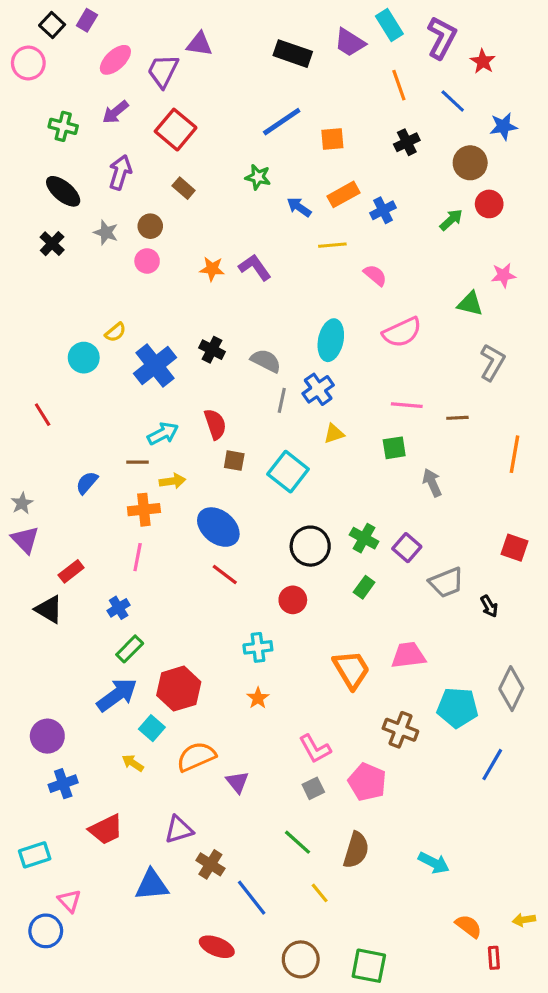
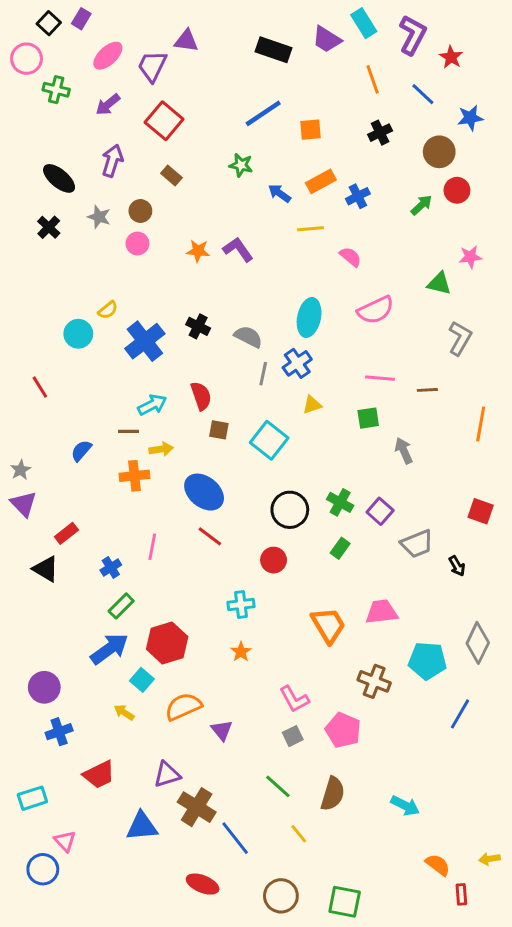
green cross: (63, 126) -> (56, 90), moved
pink line: (138, 557) -> (152, 547), moved
brown cross: (210, 864) -> (197, 807), size x1.4

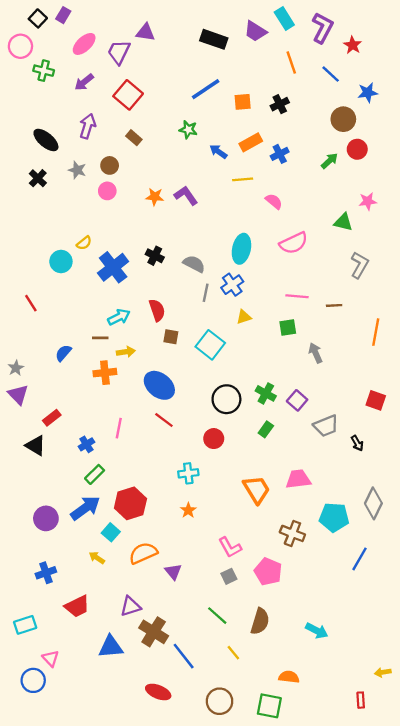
black cross: (380, 133) -> (280, 104), moved
purple circle: (44, 687) -> (46, 518), moved
orange semicircle: (438, 865) -> (289, 677), moved, turned -30

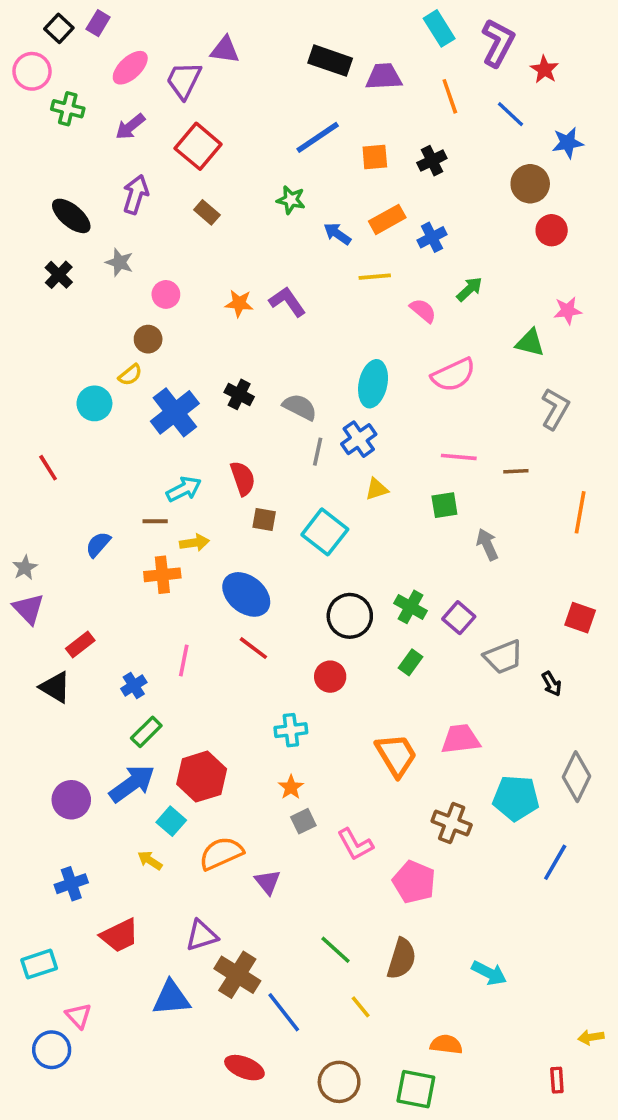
purple trapezoid: (255, 31) -> (384, 77), moved, turned 145
green arrow: (329, 161) -> (469, 289), moved
brown circle: (110, 165) -> (148, 339), moved
gray square: (229, 576) -> (303, 821), moved

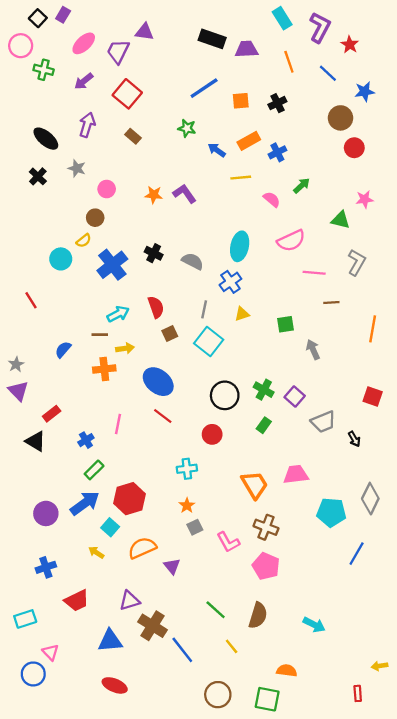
gray line: (318, 452) -> (204, 309), moved
pink line: (459, 457) -> (314, 273), moved
brown square: (264, 519) -> (170, 333), turned -35
brown cross: (452, 823) -> (266, 527), moved
red ellipse: (244, 1068) -> (115, 685), moved

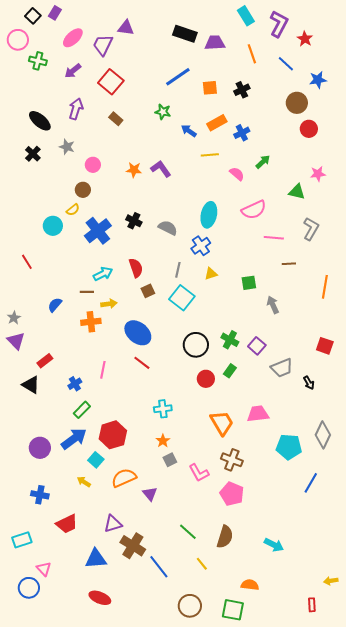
red circle: (212, 434) -> (206, 379), moved
blue cross: (46, 567) -> (40, 495), turned 30

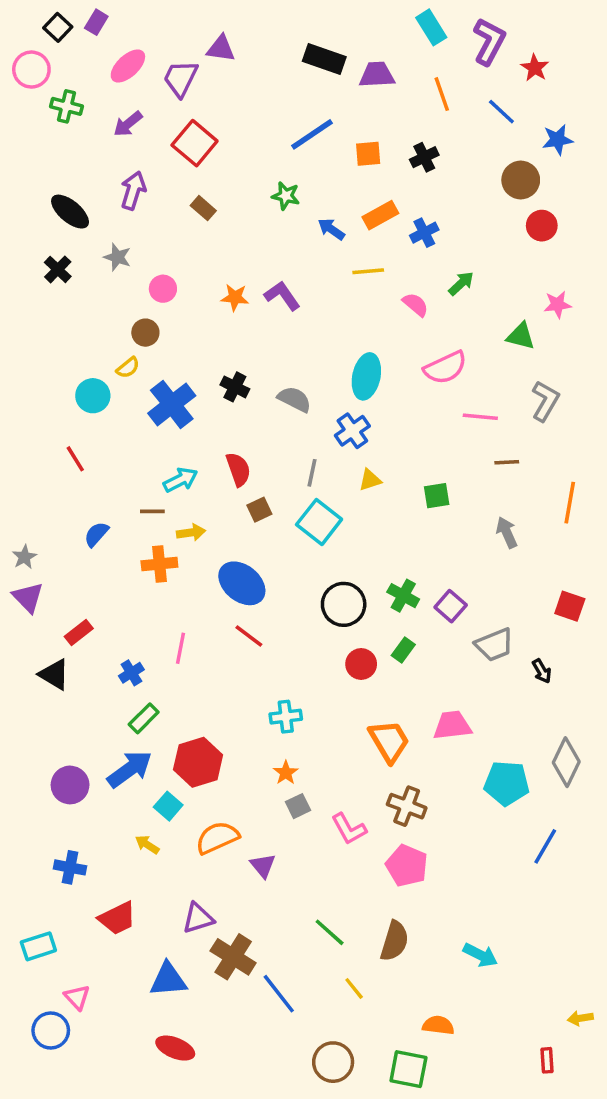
red line: (27, 262) -> (75, 459), moved
gray arrow: (273, 305) -> (507, 532), moved

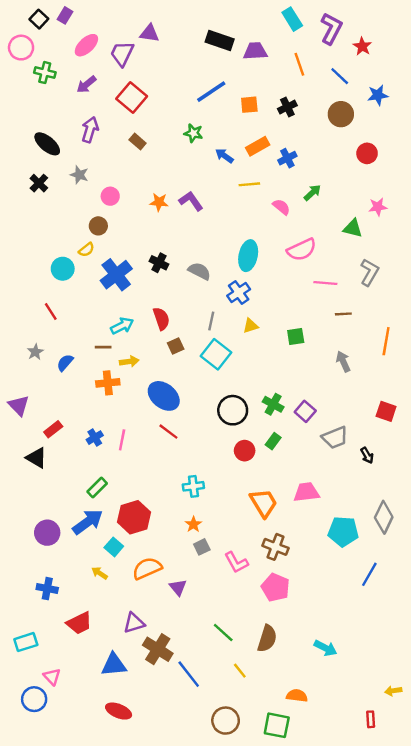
brown circle: (521, 180) -> (341, 114), moved
gray star: (24, 557) -> (35, 352), moved
blue cross: (131, 673) -> (95, 438), moved

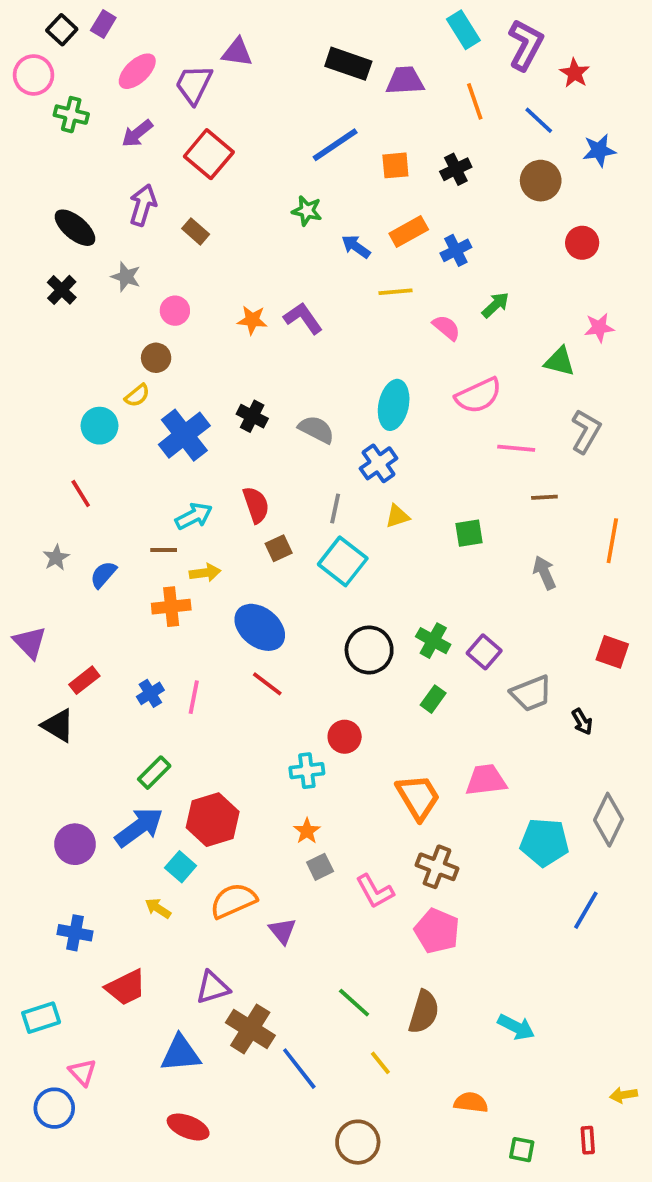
brown rectangle: (138, 141) -> (196, 231), moved
red circle: (245, 451) -> (345, 737), moved
green square: (277, 725) -> (522, 1150), moved, size x0.6

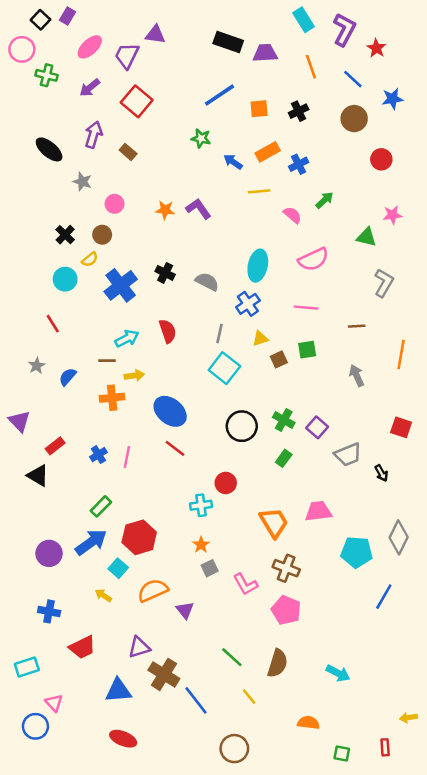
black cross: (62, 290) -> (65, 235), moved
pink line: (516, 448) -> (306, 308), moved
brown square: (279, 548) -> (279, 359), moved

